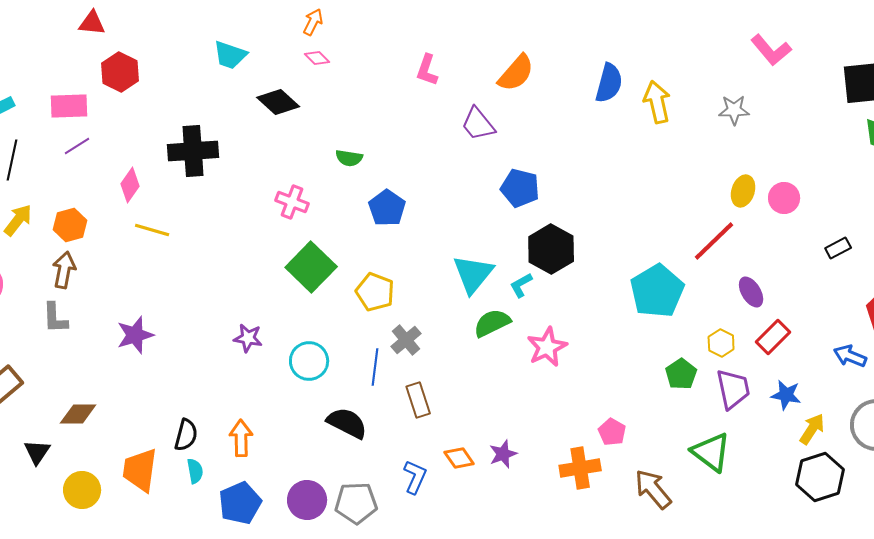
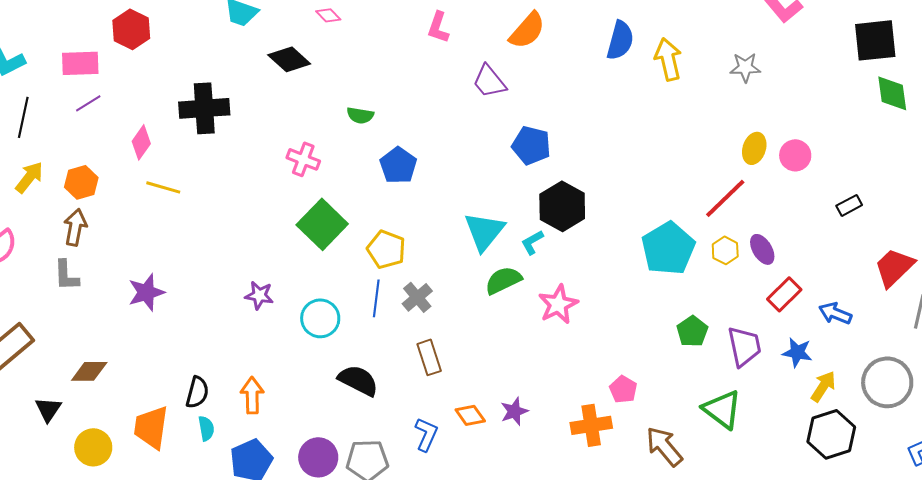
yellow hexagon: (721, 343) -> (725, 250), moved
blue arrow: (850, 356) -> (835, 313), moved
blue line: (375, 367) -> (376, 298), moved

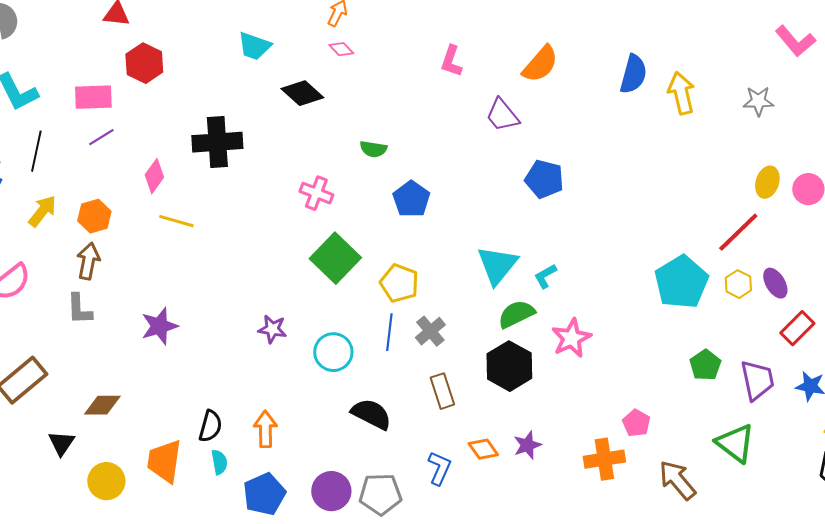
black hexagon: (562, 206) -> (509, 366), moved

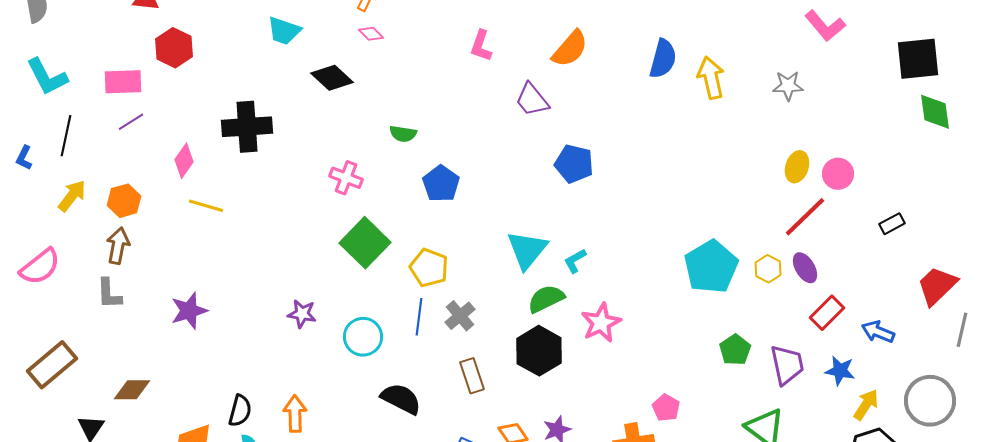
red line: (738, 232) -> (805, 217), moved

